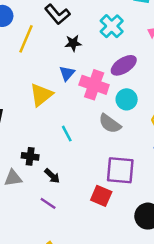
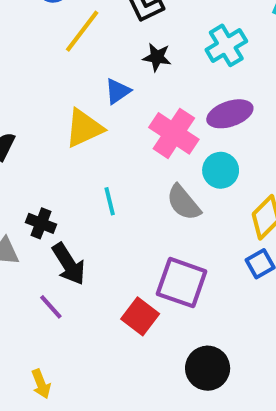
blue triangle: (67, 73) -> (118, 91), moved
black arrow: (52, 176) -> (69, 264), size x1.5

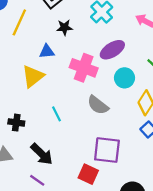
blue triangle: (118, 91) -> (47, 51), turned 42
cyan circle: (221, 170) -> (125, 78), moved
black cross: (41, 223) -> (16, 123), moved

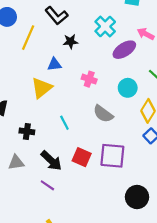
purple ellipse: (112, 50) -> (124, 50), moved
pink cross: (84, 68) -> (89, 79), size x0.6
red square: (88, 174) -> (82, 157), moved

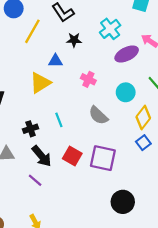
black cross: (27, 131) -> (31, 129), moved, turned -32

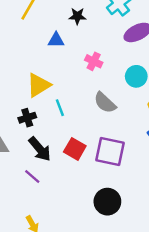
yellow triangle: (40, 83) -> (39, 85), moved
black circle: (123, 202) -> (107, 202), moved

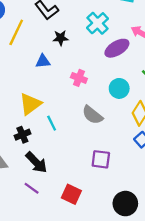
red square: (75, 149) -> (71, 194), moved
purple square: (110, 151) -> (101, 159), size x0.7
black circle: (107, 202) -> (125, 204), moved

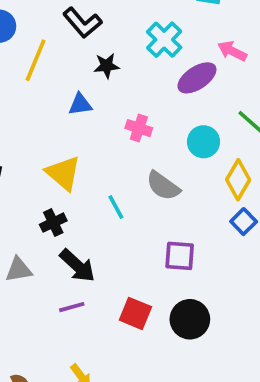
yellow triangle: (30, 104) -> (63, 173), turned -40
cyan line: (52, 123) -> (116, 207), moved
purple line: (32, 188) -> (72, 307), turned -49
black circle: (125, 204) -> (190, 319), moved

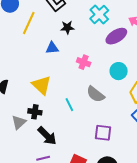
black cross: (53, 223) -> (35, 112), turned 32
gray triangle: (19, 270) -> (19, 122), moved, turned -35

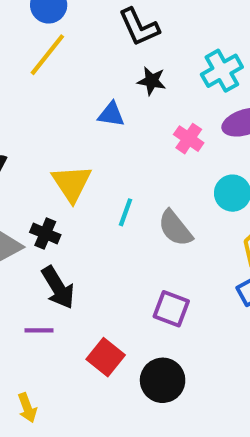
yellow line: (29, 23) -> (47, 55), moved
pink cross: (84, 62) -> (189, 139), moved
cyan line: (69, 105) -> (126, 212), moved, turned 32

